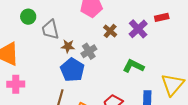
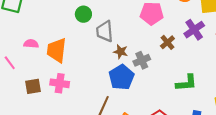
purple cross: (138, 29) -> (194, 30), moved
green L-shape: (133, 66) -> (186, 83), turned 140

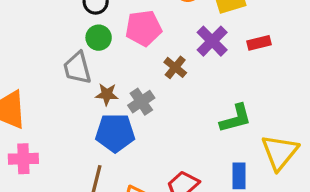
green circle: (83, 14) -> (99, 38), moved
blue pentagon: (121, 77) -> (115, 133), turned -30
green L-shape: (186, 83) -> (236, 118), moved

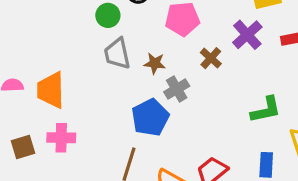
green circle: (99, 38) -> (108, 15), moved
brown star: (107, 94) -> (155, 63), moved
blue pentagon: (115, 133) -> (150, 117), turned -30

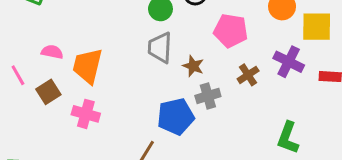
purple cross: (247, 35) -> (289, 62), turned -36
green L-shape: (266, 110) -> (288, 138), turned 108
brown square: (23, 147) -> (48, 92), moved, turned -30

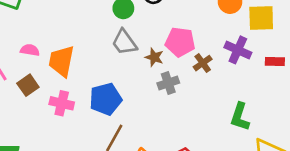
pink pentagon: (231, 31) -> (180, 42), moved
gray trapezoid: (160, 48) -> (124, 42), turned -36
blue pentagon: (176, 117) -> (106, 99), moved

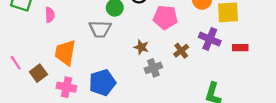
gray trapezoid: (124, 42) -> (100, 29), moved, turned -50
pink pentagon: (180, 42) -> (165, 17), moved
pink semicircle: (30, 50) -> (50, 15), moved, turned 80

